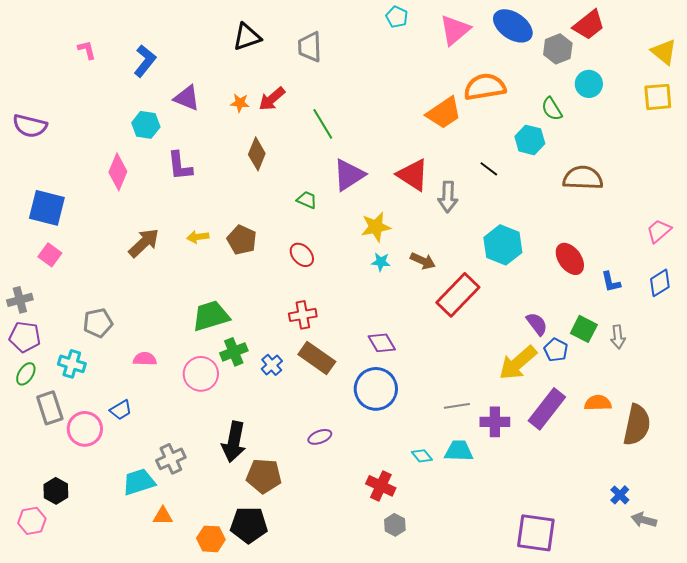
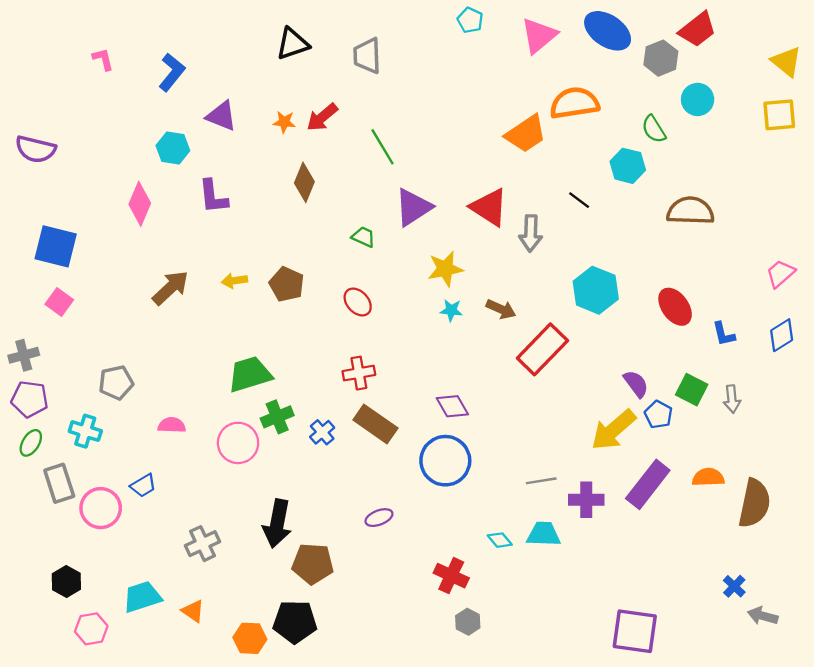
cyan trapezoid: (139, 482) -> (142, 597), moved
orange triangle: (163, 516) -> (193, 611), turned 35
pink hexagon: (32, 521) -> (91, 629), moved

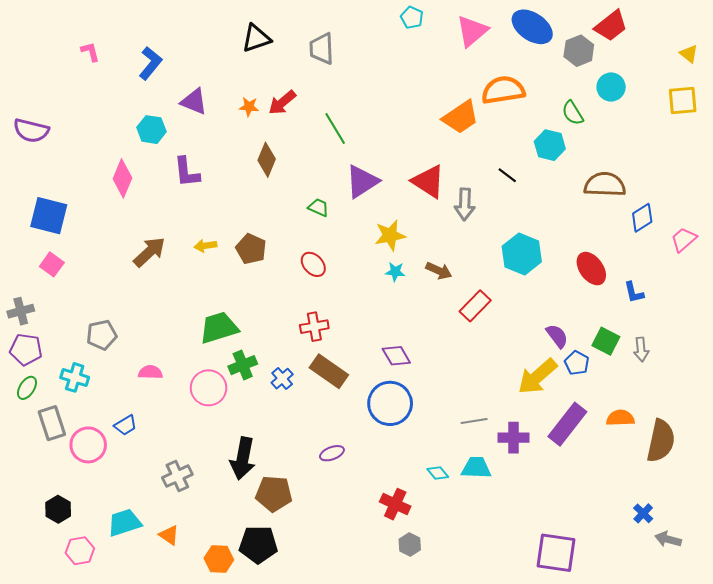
yellow triangle: (786, 62) -> (689, 54), size x0.7
blue diamond: (782, 335) -> (642, 218), moved
red rectangle: (542, 349) -> (475, 306), size x0.7

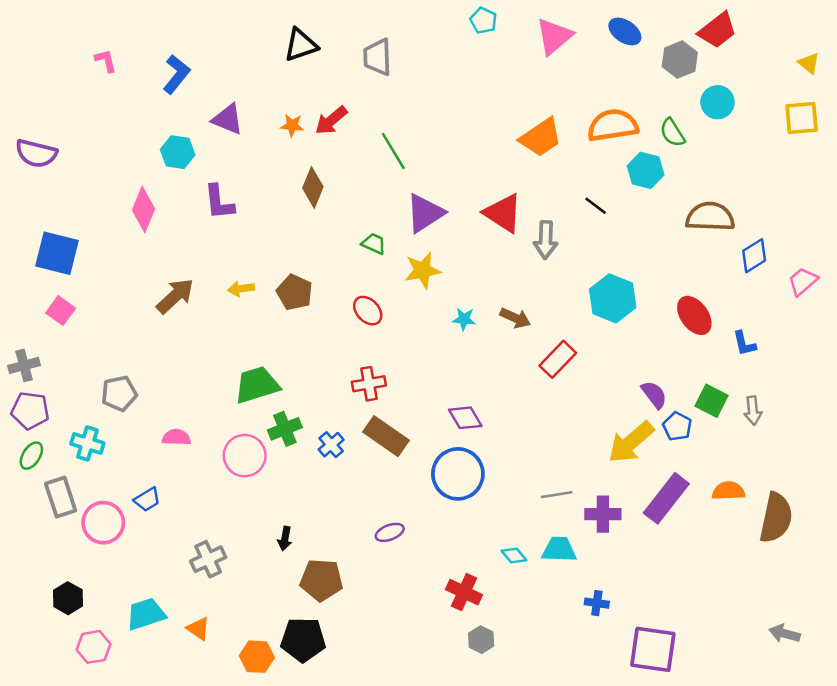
blue ellipse: (532, 27) -> (625, 32), size x0.7
orange semicircle: (503, 90) -> (613, 125), moved
yellow star: (390, 235) -> (423, 270), moved
black arrow: (243, 458) -> (285, 538), size x0.5
blue cross: (643, 513) -> (597, 603), moved, turned -36

